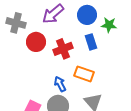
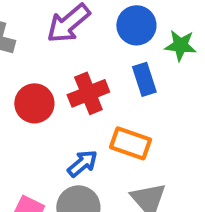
red circle: (36, 42) -> (34, 103), moved
blue arrow: (60, 84) -> (82, 163), turned 77

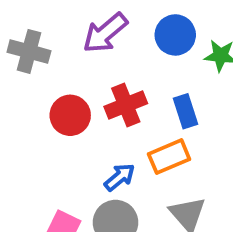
blue rectangle: (144, 79) -> (186, 111), moved
orange rectangle: (130, 143) -> (169, 157), turned -42

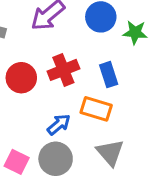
orange rectangle: (169, 157) -> (96, 109), turned 40

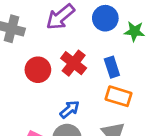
red cross: (63, 70) -> (74, 63), turned -30
orange rectangle: (96, 109) -> (119, 96), moved

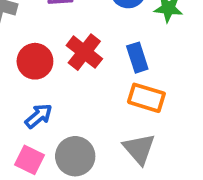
blue arrow: (70, 109) -> (39, 116), moved

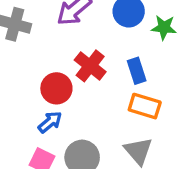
red circle: (35, 61) -> (56, 88), moved

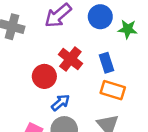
blue arrow: (50, 122) -> (61, 103), moved

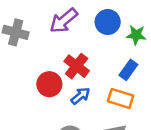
blue rectangle: (106, 63) -> (128, 70), moved, turned 54
blue arrow: (61, 103) -> (80, 96), moved

